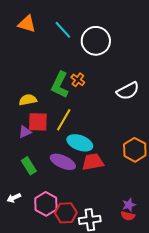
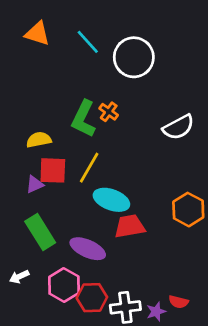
purple ellipse: (63, 162) -> (88, 249), moved
green rectangle: (29, 166) -> (40, 232), size x1.4
purple star: (129, 205) -> (156, 312), moved

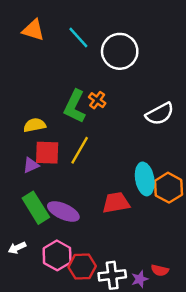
cyan ellipse: (111, 200) -> (145, 179), moved, turned 60
purple ellipse: (88, 249) -> (63, 211), moved

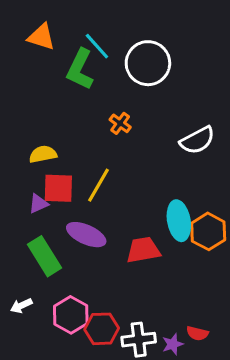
green L-shape: (75, 106) -> (80, 69), moved
purple ellipse: (63, 211) -> (86, 235), moved

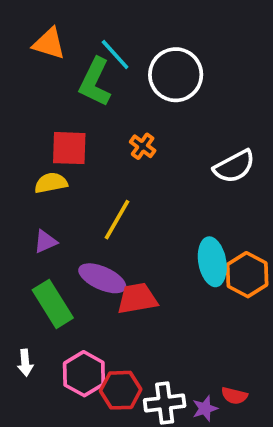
red square: (58, 188) -> (69, 148), moved
red trapezoid: (143, 250) -> (137, 298), moved
white arrow: (21, 306) -> (25, 363), turned -70

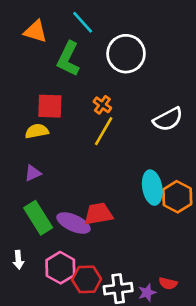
cyan line: (115, 55) -> (83, 22), moved
yellow line: (117, 220) -> (104, 131), moved
purple ellipse: (102, 278) -> (73, 223), moved

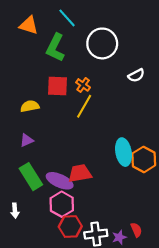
red square: (50, 106) -> (57, 86), moved
white semicircle: (168, 119) -> (136, 75), moved, size x0.7
pink hexagon: (60, 268) -> (62, 204), moved
red semicircle: (168, 283) -> (136, 230), turned -128

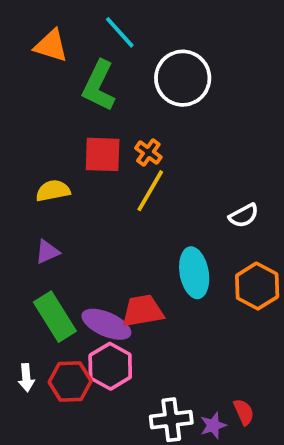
white semicircle: (136, 75) -> (244, 215), moved
cyan ellipse: (124, 152) -> (194, 273), moved
red hexagon: (70, 227) -> (70, 381), moved

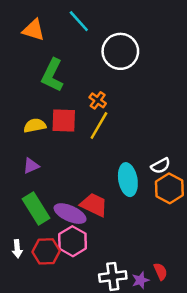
green L-shape: (99, 86) -> (52, 75), moved
red square: (103, 154) -> (64, 121), moved
white semicircle: (244, 215) -> (161, 166), moved
red trapezoid: (143, 311) -> (94, 205), turned 36

